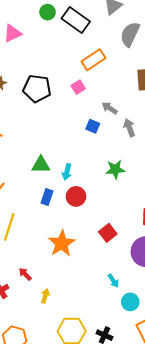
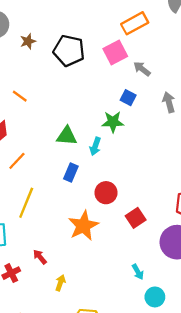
pink square: (78, 87) -> (115, 53), size x1.5
gray arrow: (110, 108) -> (142, 69), moved
green star: (115, 169) -> (113, 122), moved
red circle: (76, 196) -> (106, 193), moved

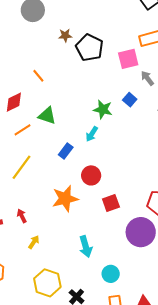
brown star: (28, 41) -> (65, 36), moved
green star: (113, 122) -> (103, 109), moved
green triangle: (67, 136) -> (47, 116), moved
cyan arrow: (138, 272) -> (86, 247), moved, size x1.5

